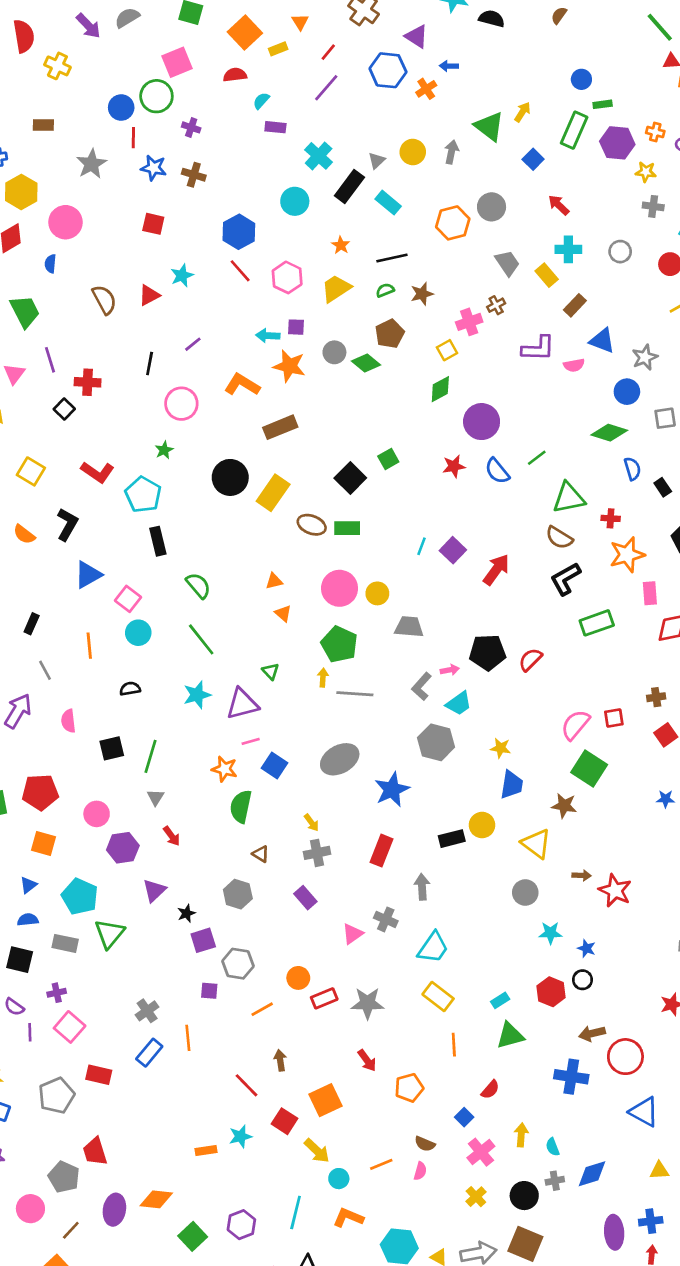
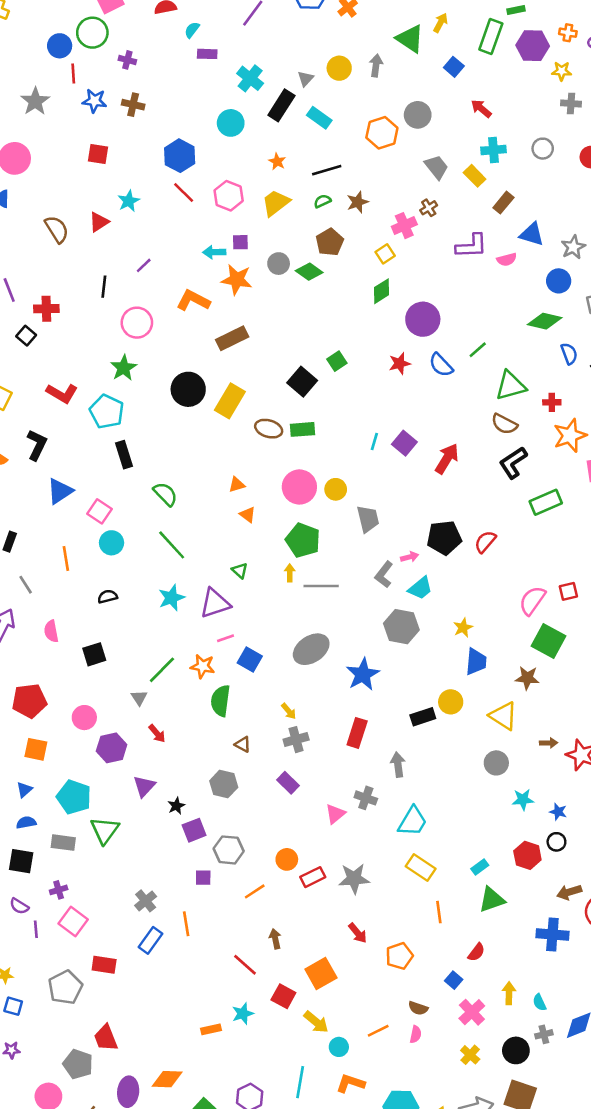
green star: (164, 450) -> (124, 368), size x1.5
gray trapezoid: (409, 627) -> (368, 519), turned 76
yellow star: (501, 748) -> (463, 628), turned -30
green line: (151, 756) -> (162, 670), moved, turned 32

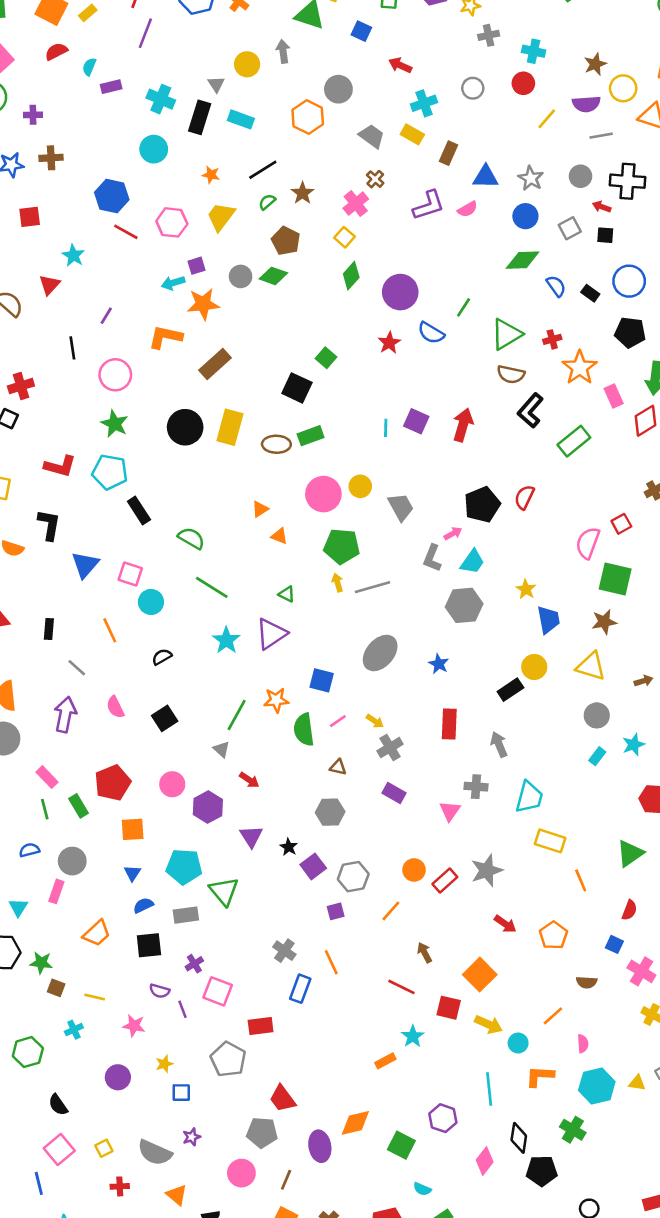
pink line: (225, 638) -> (338, 721), moved
blue star: (363, 674) -> (439, 664), size x0.6
cyan rectangle: (480, 867) -> (597, 756), moved
pink semicircle: (416, 1034) -> (583, 1044), moved

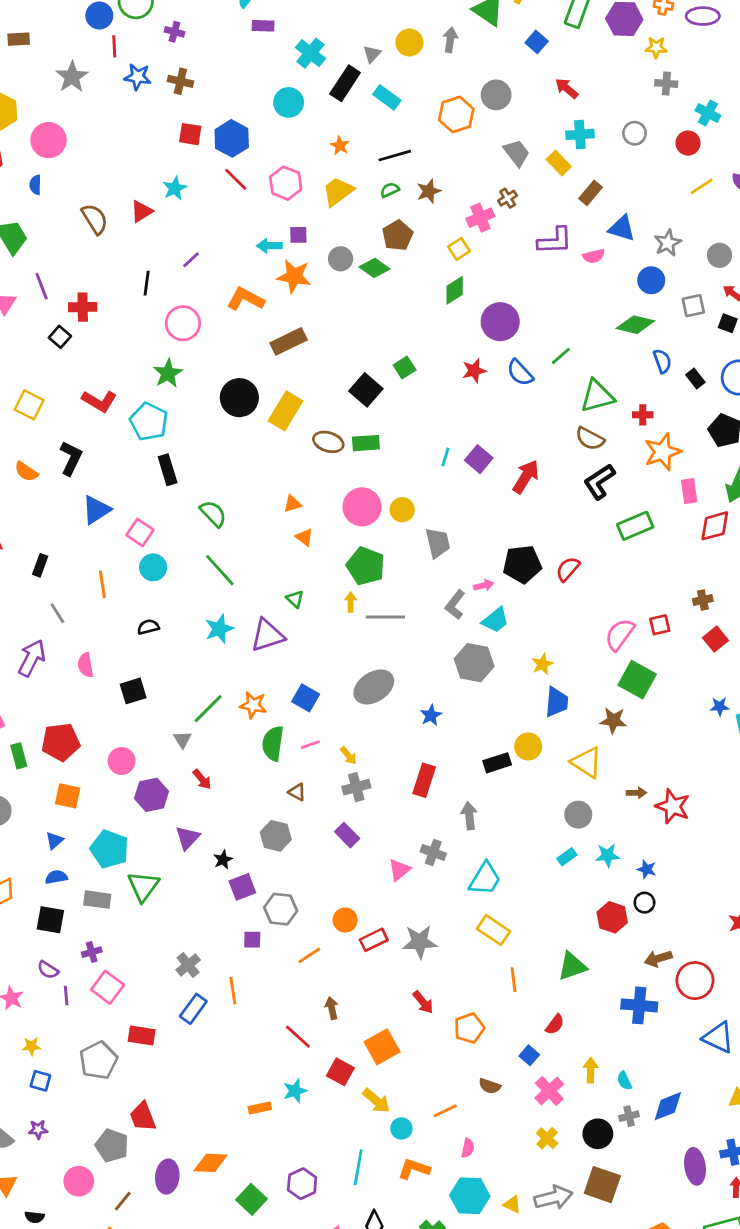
red square: (30, 217) -> (190, 134), moved

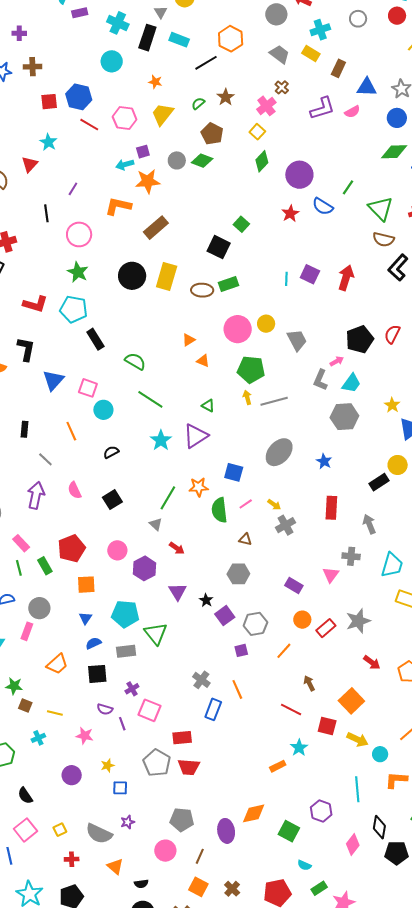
gray circle: (496, 95) -> (276, 14), moved
black line: (395, 156) -> (206, 63), moved
green triangle: (597, 396) -> (381, 209), turned -44
purple rectangle: (347, 835) -> (294, 585), moved
red trapezoid: (143, 1117) -> (189, 767), moved, turned -50

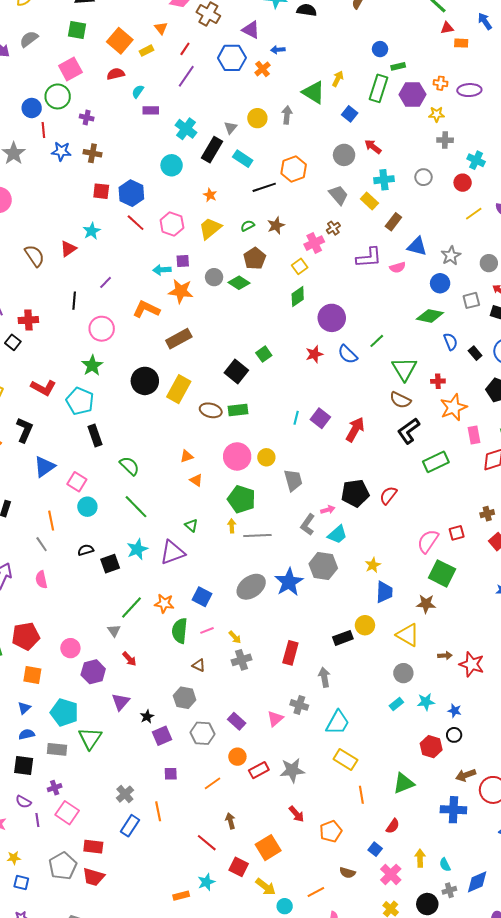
gray line: (45, 459) -> (42, 544), moved
blue star: (324, 461) -> (289, 582), moved, size x1.8
black square: (112, 500) -> (110, 564), moved
gray hexagon: (255, 624) -> (203, 733), moved

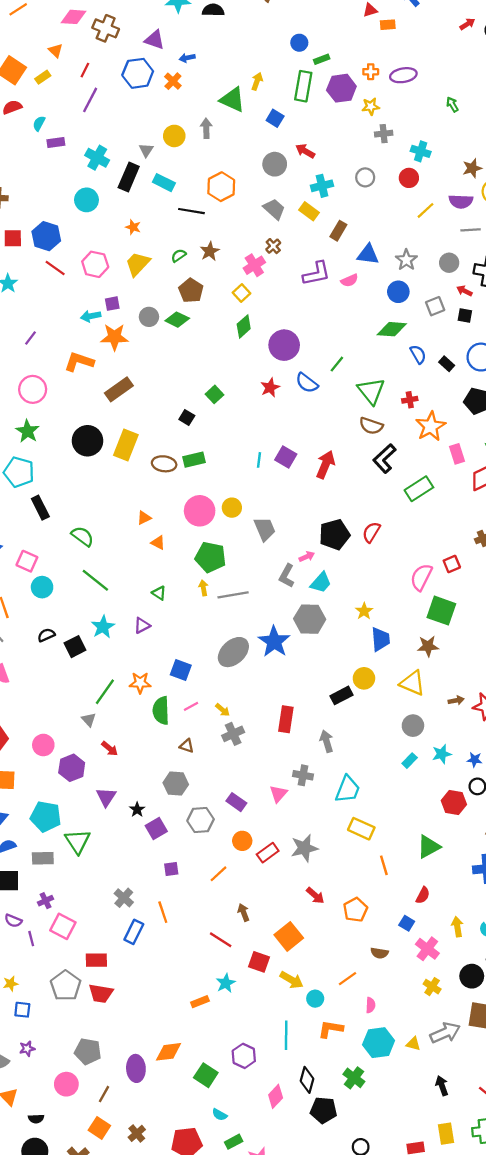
black line: (264, 187) -> (191, 211), turned 35
black square: (236, 372) -> (187, 418), size x0.6
purple triangle: (172, 552) -> (142, 625), size x0.6

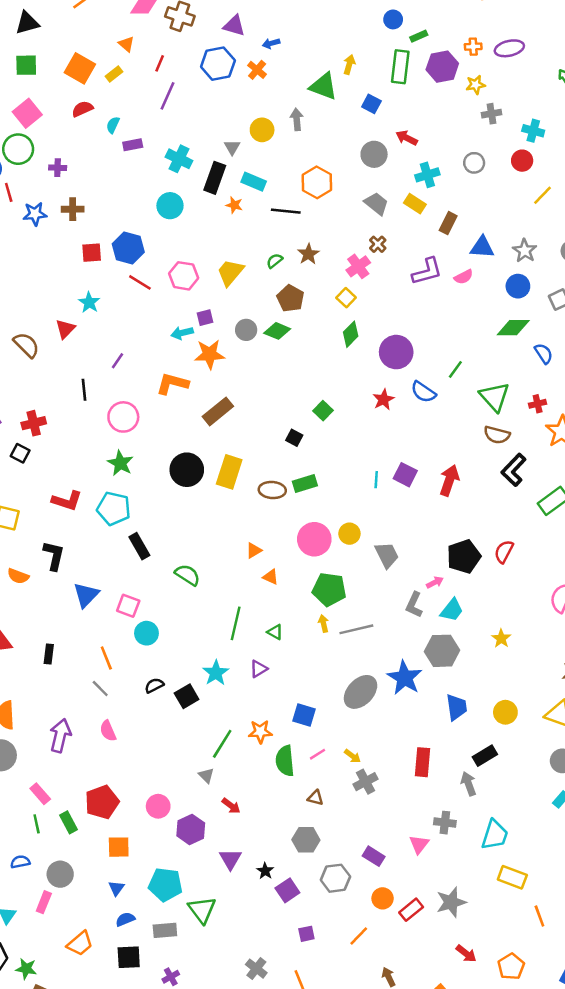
orange star: (133, 227) -> (234, 205), moved
green line: (95, 580) -> (236, 623), moved, turned 68
blue trapezoid: (380, 639) -> (457, 707), moved
black rectangle: (342, 695) -> (485, 756), moved

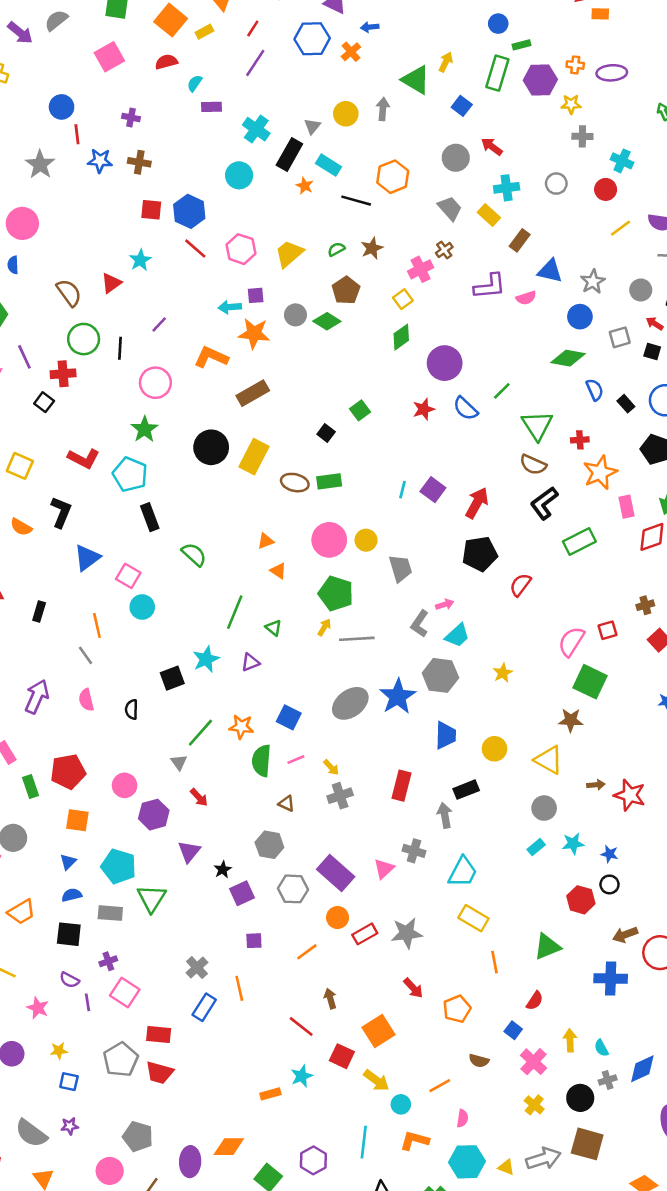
green circle: (18, 149) -> (84, 339), moved
black pentagon: (464, 557) -> (480, 554), moved
yellow arrow: (324, 624) -> (324, 627), turned 35
black semicircle: (154, 685) -> (132, 709), moved, turned -72
purple rectangle: (374, 856) -> (336, 873), size x1.6

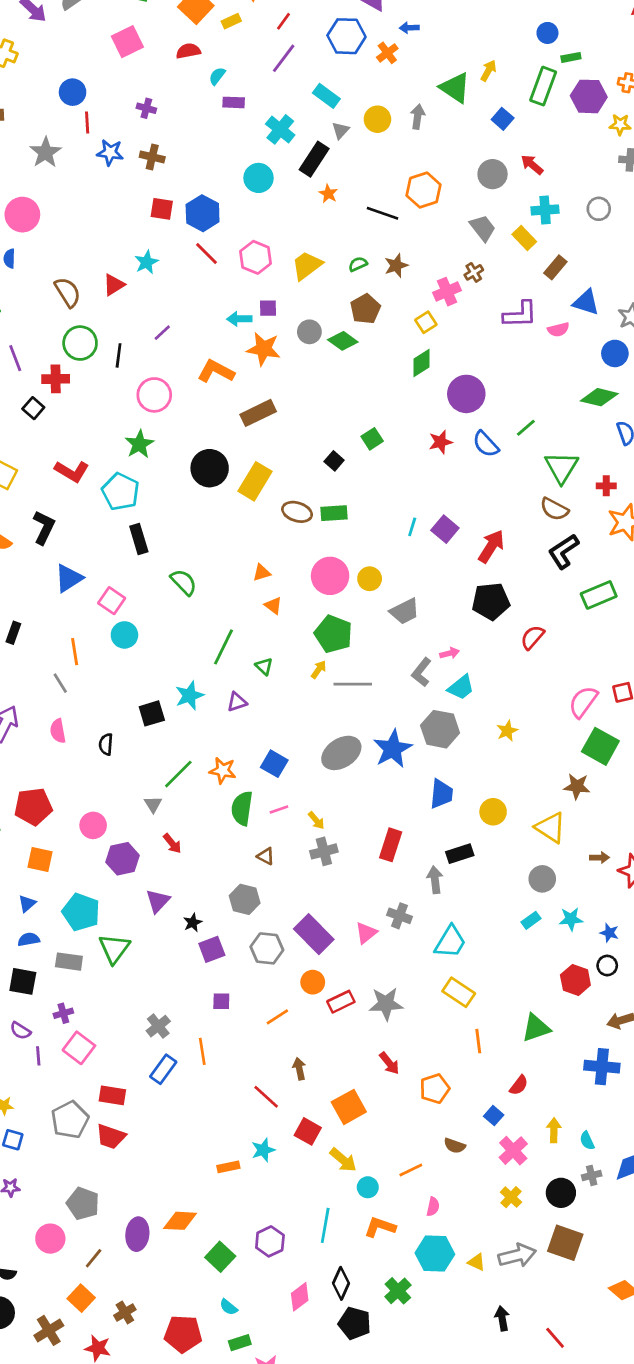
cyan rectangle: (328, 165) -> (326, 96), moved
gray trapezoid: (400, 568) -> (405, 611), turned 76

